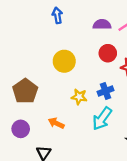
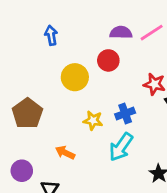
blue arrow: (57, 15) -> (51, 35), moved
red circle: (108, 53) -> (108, 60), moved
purple circle: (21, 129) -> (22, 171), moved

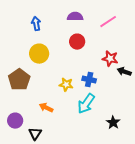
purple semicircle: (121, 33) -> (75, 17), moved
yellow circle: (75, 77) -> (39, 54), moved
blue cross: (125, 113) -> (89, 80), turned 32

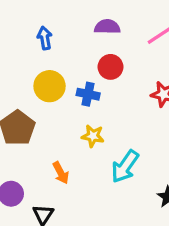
blue cross: (89, 80) -> (88, 94), moved
orange arrow: (46, 108) -> (61, 173), turned -144

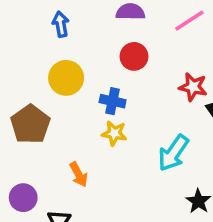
blue cross: (88, 94) -> (113, 101), moved
cyan arrow: (125, 166) -> (173, 153), moved

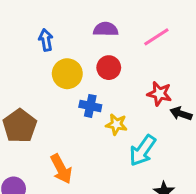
yellow circle: (66, 78) -> (67, 74), moved
yellow star: (114, 133) -> (116, 124), moved
orange arrow: (79, 174) -> (61, 169), size x1.4

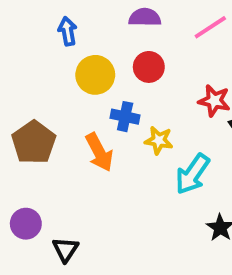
orange arrow: (61, 169) -> (99, 152), moved

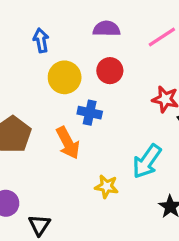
yellow star: (159, 140) -> (107, 186), moved

